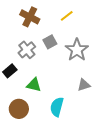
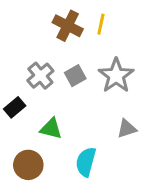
yellow line: (67, 16) -> (101, 24), turned -40
brown cross: (30, 17) -> (68, 26), moved
gray square: (50, 42) -> (75, 76), moved

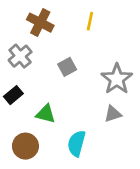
brown cross: (68, 26) -> (40, 23), moved
gray cross: (40, 76) -> (20, 56), moved
gray star: (116, 76) -> (117, 79), moved

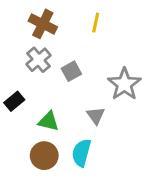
gray cross: (20, 56) -> (38, 60), moved
gray triangle: (113, 114) -> (96, 116), moved, turned -48
brown circle: (25, 146) -> (44, 156), moved

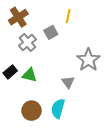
brown cross: (43, 24) -> (18, 17), moved, turned 30
gray square: (71, 71) -> (51, 32), moved
green triangle: (49, 121) -> (29, 75), moved

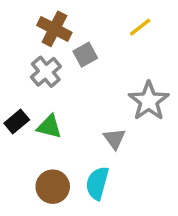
yellow line: (68, 16) -> (140, 27), moved, turned 40
brown cross: (18, 17) -> (54, 29), moved, turned -30

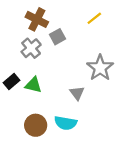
cyan semicircle: (97, 183) -> (66, 123), turned -95

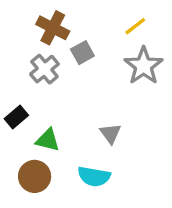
gray star: (100, 68) -> (144, 66), moved
green triangle: (33, 85) -> (48, 140), moved
brown circle: (36, 125) -> (35, 176), moved

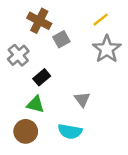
gray cross: (44, 69) -> (18, 55), moved
black rectangle: (16, 117) -> (42, 77), moved

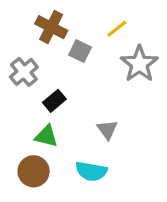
yellow line: (101, 20) -> (117, 29), moved
gray square: (61, 39) -> (80, 51), turned -35

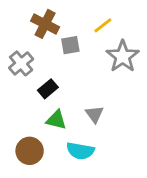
gray square: (80, 51) -> (70, 45), turned -36
green triangle: (46, 136) -> (56, 120), moved

